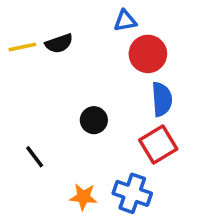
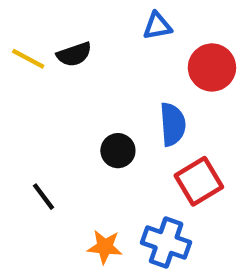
yellow line: (22, 47) -> (28, 59), turned 40
red circle: (148, 54) -> (212, 67), moved
blue semicircle: (162, 99) -> (173, 124), moved

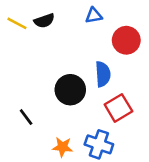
black semicircle: (74, 54) -> (44, 21), moved
yellow line: (28, 59) -> (17, 23), moved
black circle: (118, 151) -> (70, 90), size x1.5

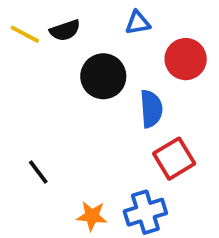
black circle: (70, 90) -> (103, 76), moved
blue cross: (99, 144) -> (145, 212), turned -36

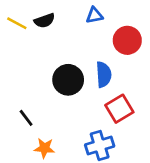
black circle: (103, 76) -> (68, 80), moved
orange star: (92, 216) -> (44, 148), moved

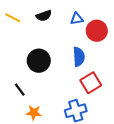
blue triangle: (94, 15) -> (77, 19), moved
black semicircle: (44, 21) -> (44, 16), moved
black circle: (68, 80) -> (39, 61), moved

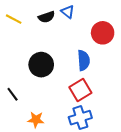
blue triangle: (77, 19) -> (68, 12), moved, turned 48
red square: (91, 83) -> (80, 90), moved
black line: (20, 90) -> (13, 94), moved

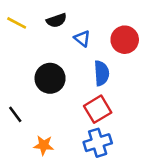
blue triangle: (68, 12) -> (82, 38), moved

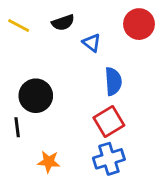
red circle: (125, 40) -> (139, 24), moved
black circle: (50, 78) -> (36, 96), moved
black line: (15, 114) -> (17, 127), turned 30

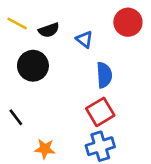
black semicircle: (63, 23) -> (49, 30), moved
black circle: (36, 96) -> (33, 66), moved
black line: (17, 127) -> (16, 117), turned -30

